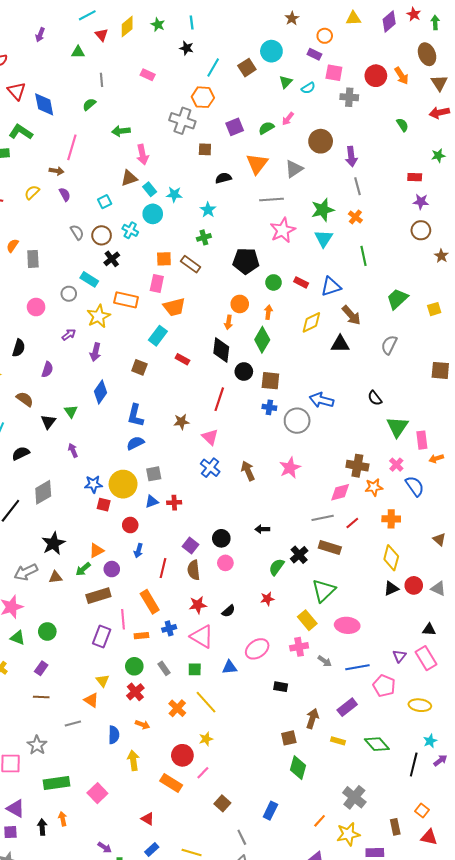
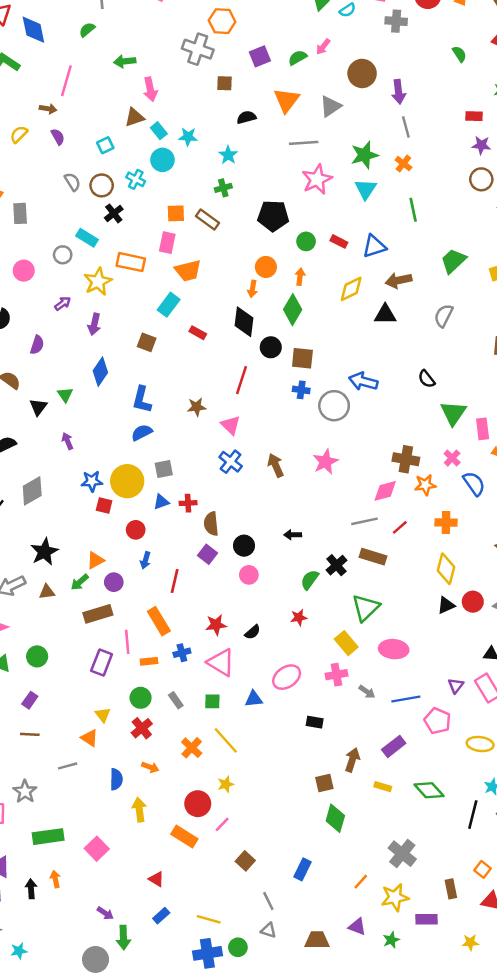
brown arrow: (351, 315) -> (399, 280), turned 120
brown semicircle: (194, 570) -> (211, 524), moved

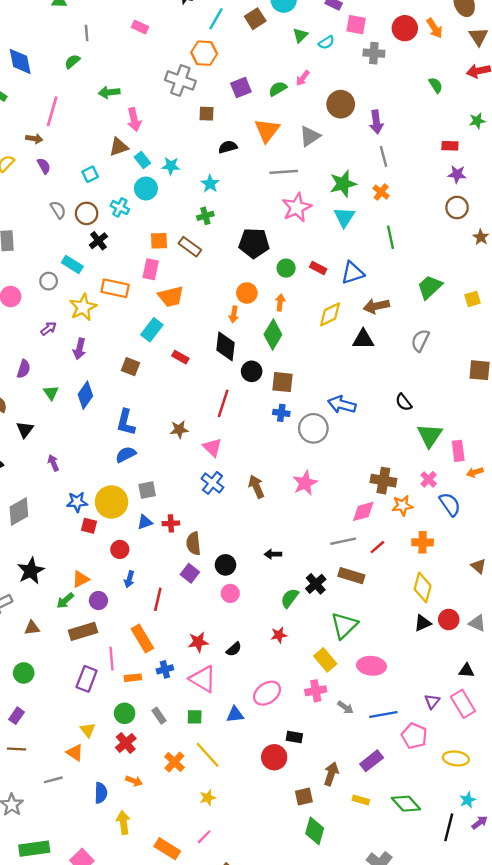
green triangle: (65, 395) -> (51, 393), moved
brown triangle: (47, 592) -> (32, 628), moved
red circle: (198, 804) -> (274, 757), moved

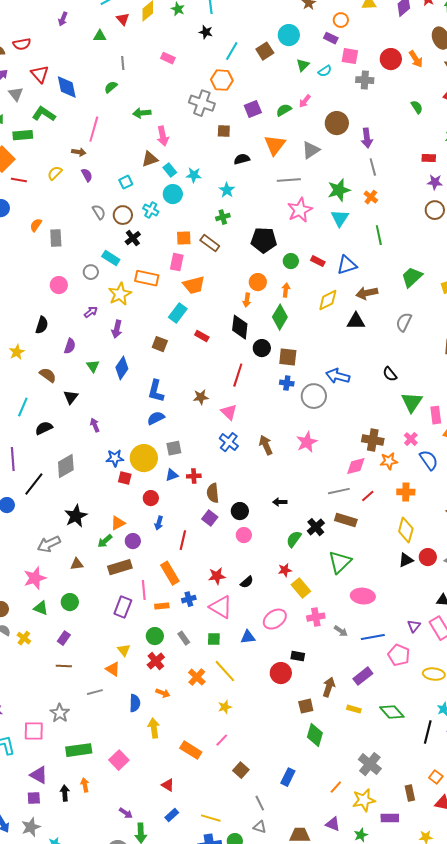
yellow rectangle: (325, 660) -> (301, 588), moved

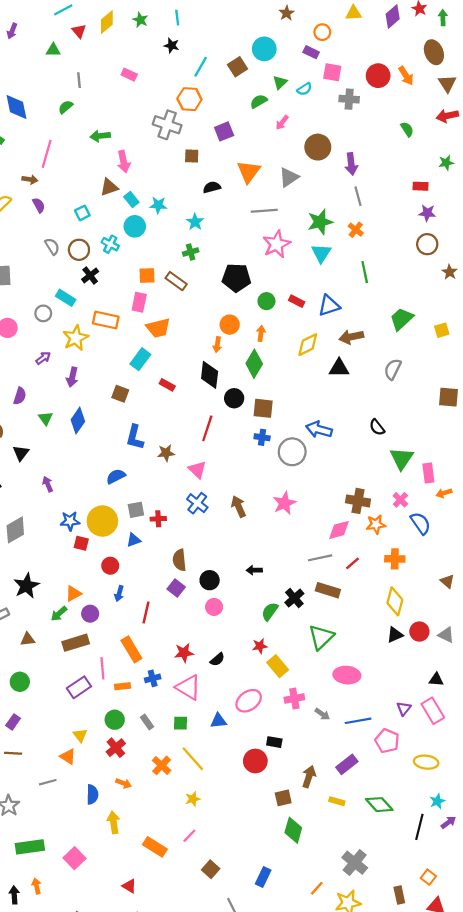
green semicircle: (284, 110) -> (259, 101), moved
blue L-shape: (156, 391) -> (135, 437), moved
red cross: (194, 476) -> (158, 519), moved
purple rectangle: (123, 607) -> (79, 687), turned 35

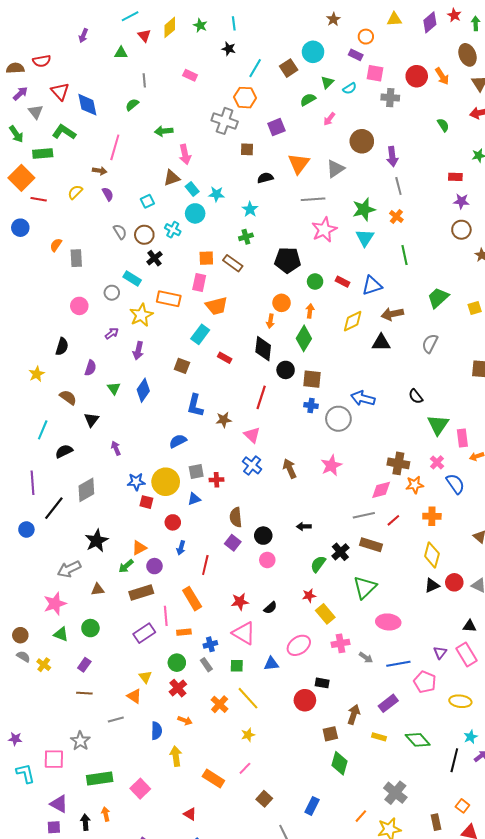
blue cross: (153, 678) -> (210, 644), moved

